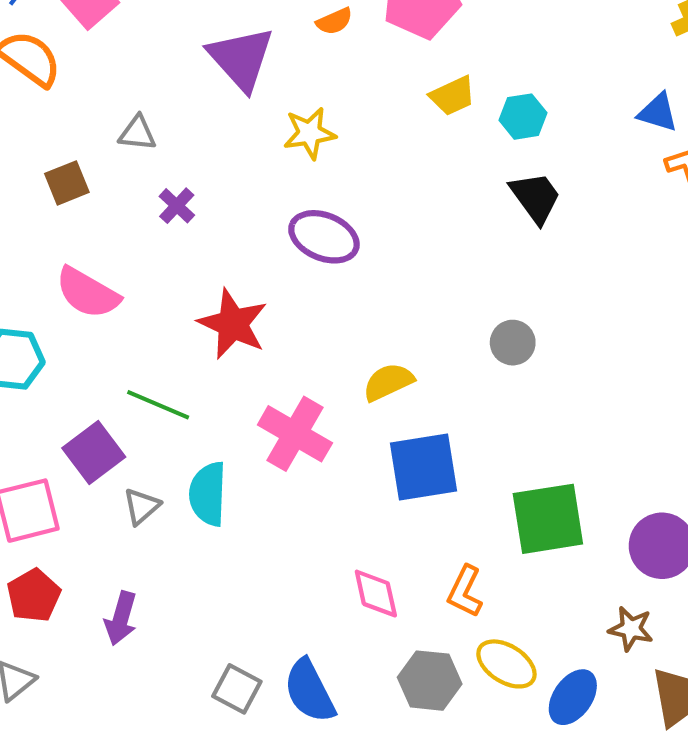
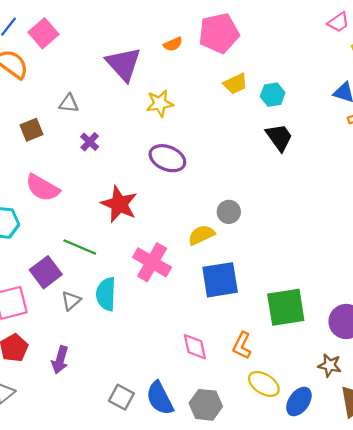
gray circle: (513, 343) -> (229, 212), moved
gray hexagon: (430, 681) -> (206, 405), moved

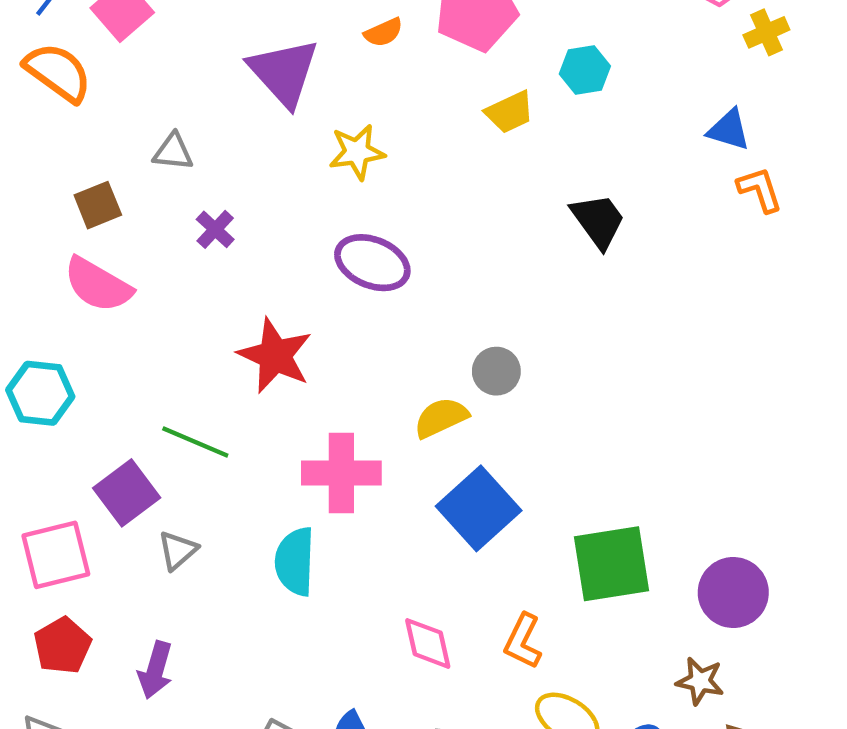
cyan hexagon: (273, 95) -> (585, 70), moved
pink semicircle: (42, 188) -> (98, 285), moved
pink cross: (152, 262) -> (341, 473), turned -30
blue square: (220, 280) -> (479, 508), turned -33
cyan semicircle: (106, 294) -> (295, 562), moved

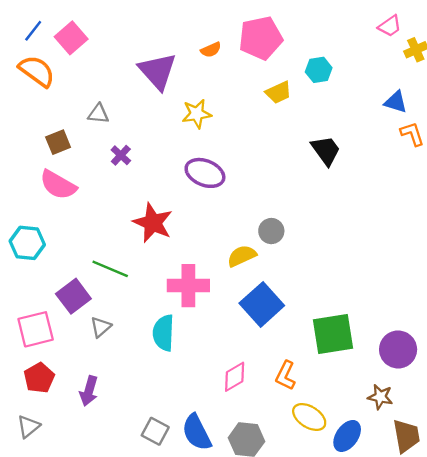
pink diamond: (428, 643) -> (235, 377), turned 72

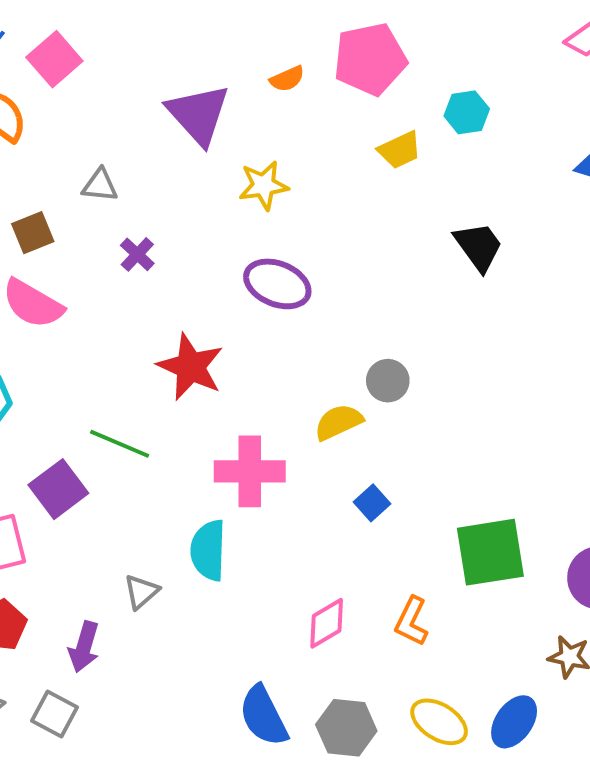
blue square: (262, 304) -> (372, 503), size x0.5
gray triangle: (101, 327) -> (141, 592), moved
yellow ellipse: (309, 417) -> (439, 722), moved
gray square: (155, 431) -> (54, 714), moved

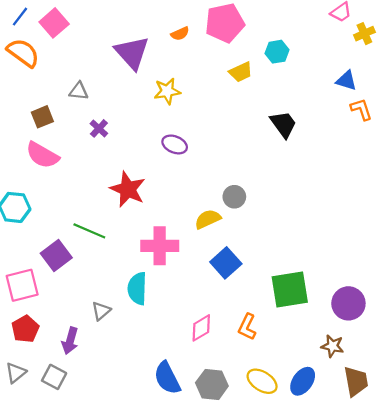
purple ellipse: (277, 284) -> (175, 144), size x0.7
blue square: (372, 503) -> (226, 263), size x1.6

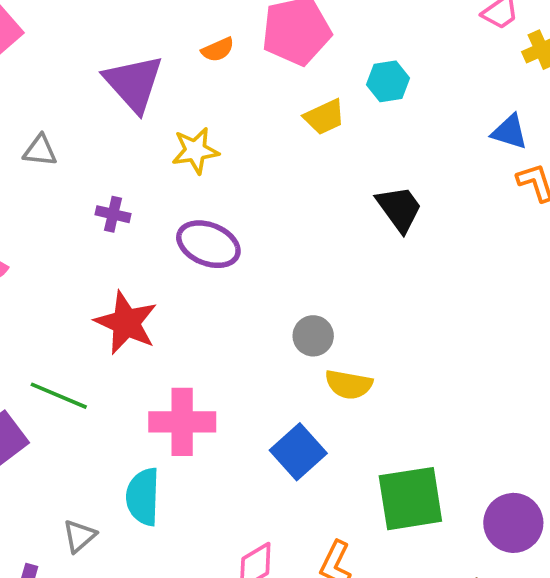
purple cross: (99, 128) -> (113, 214), moved, turned -30
purple ellipse: (175, 144) -> (208, 244), size x1.4
yellow semicircle: (208, 219) -> (349, 384), moved, turned -145

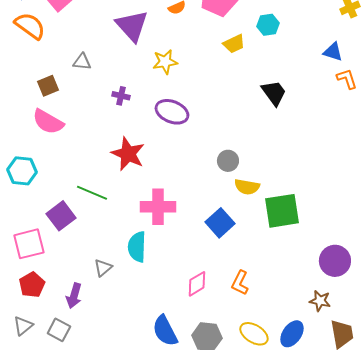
green square: (410, 499) -> (282, 211), moved

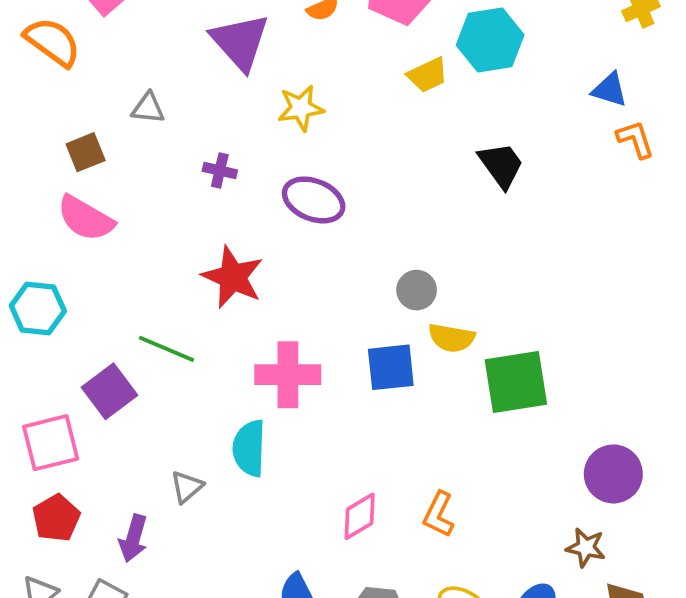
cyan hexagon: (268, 25) -> (490, 40), size x1.6
blue square: (220, 223) -> (391, 367), moved, turned 36

